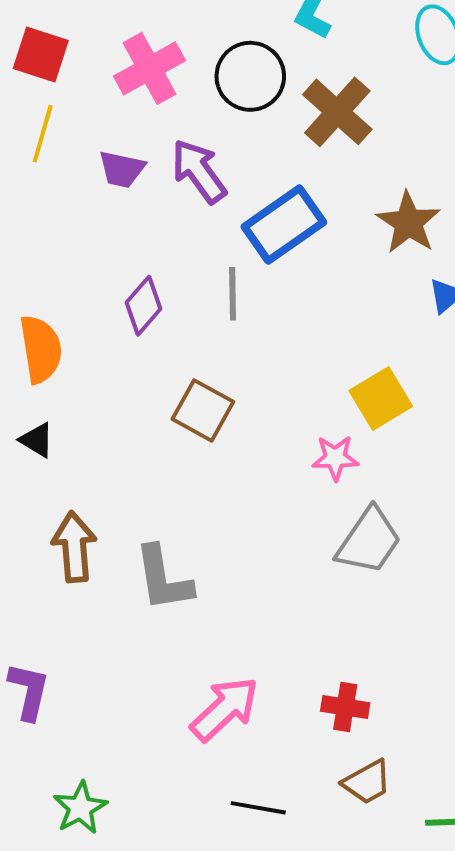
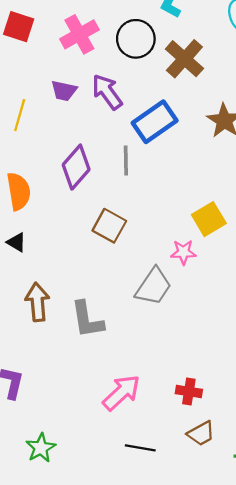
yellow line: (43, 134) -> (20, 115), moved
purple diamond: (144, 306) -> (76, 167), size x1.4
gray trapezoid: (369, 541) -> (154, 286), moved

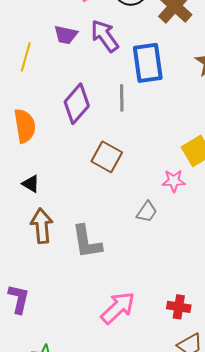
blue rectangle: (155, 122) -> (148, 63), turned -63
black triangle: (16, 242) -> (31, 184), moved
gray trapezoid: (154, 286) -> (147, 212), size x0.6

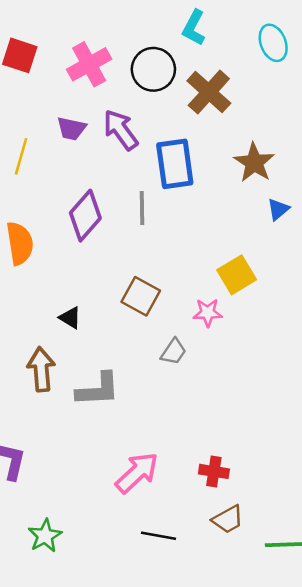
brown square: (107, 157) -> (141, 296), moved
black triangle: (31, 184) -> (70, 318), moved
gray L-shape: (87, 242) -> (98, 390), turned -84

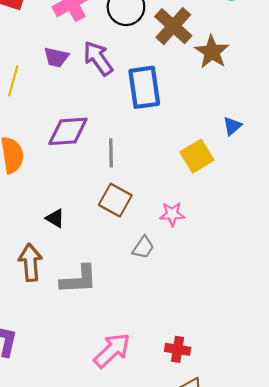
brown star: (254, 163) -> (212, 52), moved
gray line: (142, 208) -> (111, 153), moved
purple diamond: (85, 216) -> (68, 131), turned 45
yellow square: (237, 275) -> (197, 156), moved

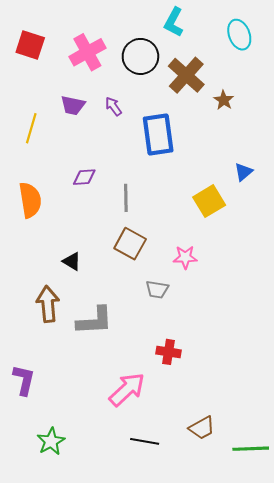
brown star: (212, 52) -> (224, 100), size x0.6
purple arrow: (98, 58) -> (113, 106), size x0.6
purple diamond: (68, 131) -> (84, 177), size x0.6
gray trapezoid: (143, 247) -> (157, 290), turned 65
red cross: (178, 349) -> (169, 352), moved

